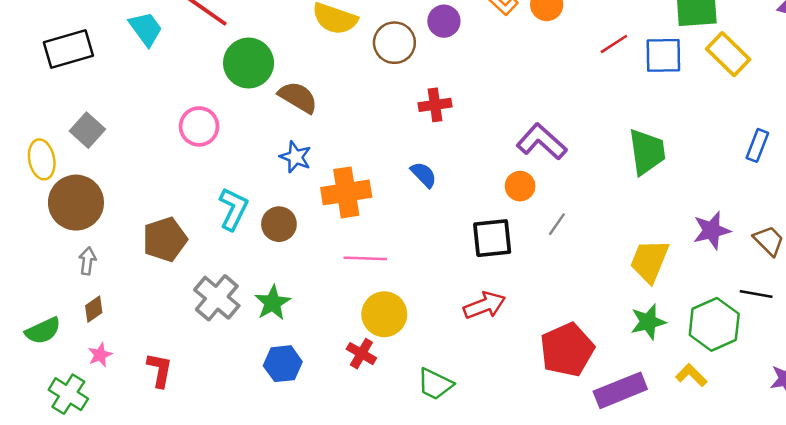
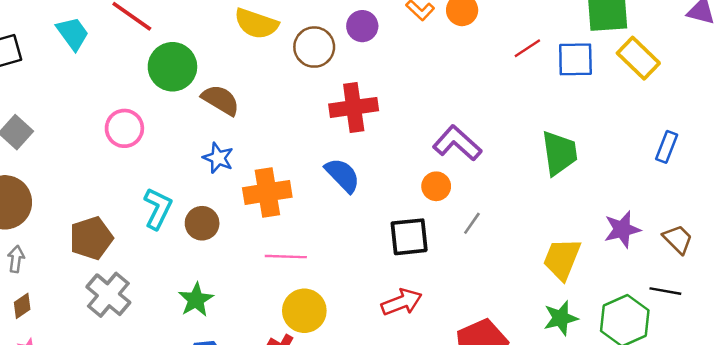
red cross: (435, 105) -> (354, 107), size x1.5
blue semicircle: (424, 175) -> (343, 175), size x1.4
gray cross: (217, 298) -> (108, 295), moved

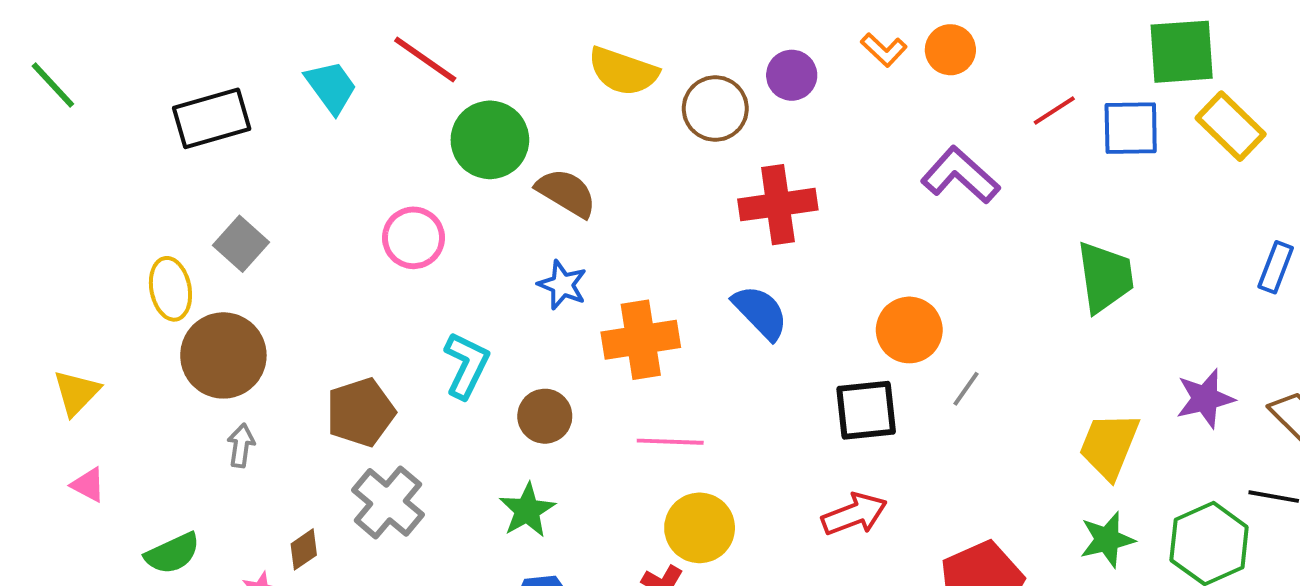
purple L-shape: (457, 143) -> (960, 175), moved
orange circle: (436, 186) -> (909, 330), size x1.4
brown circle: (202, 223) -> (545, 416), moved
brown diamond: (22, 306) -> (304, 549), moved

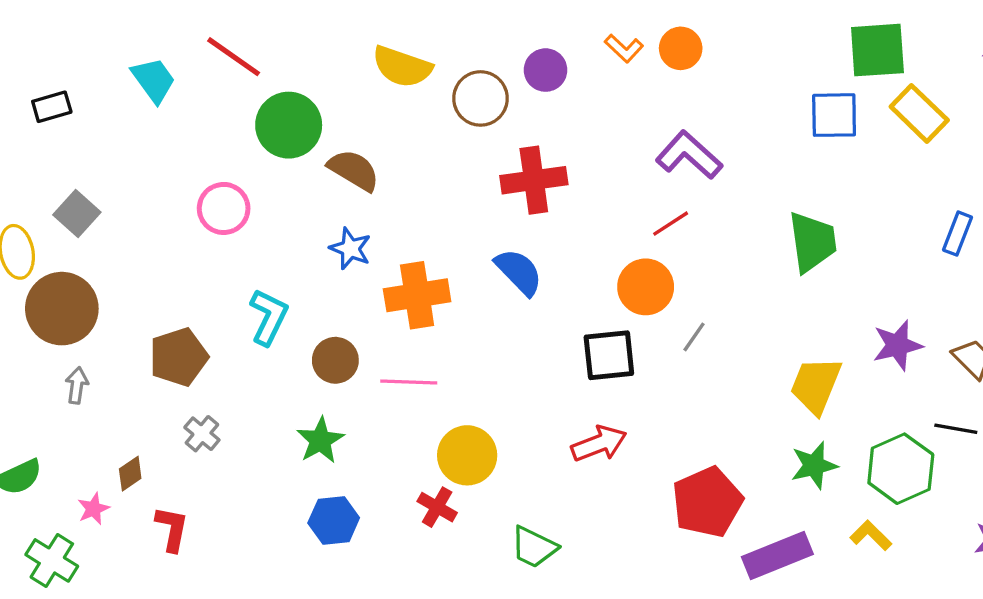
red line: (1054, 110) -> (671, 224), moved
black rectangle: (212, 118) -> (52, 107), size x0.6
pink line: (670, 442) -> (409, 382), moved
gray cross: (388, 502) -> (202, 434), size x0.6

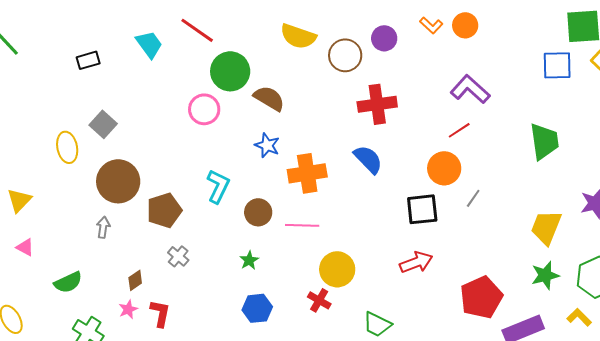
pink circle: (224, 208) -> (204, 109), moved
brown circle: (62, 309) -> (118, 181), moved
green star: (320, 440) -> (249, 260), size x0.7
pink star: (93, 509) -> (128, 309), moved

